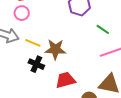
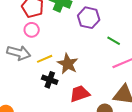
yellow line: (33, 43) -> (45, 59), turned -42
brown star: (55, 49) -> (68, 64), turned 30

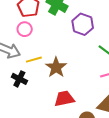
black cross: (50, 80) -> (19, 79), moved

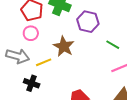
brown star: (56, 67) -> (64, 46), moved

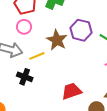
purple hexagon: (88, 22) -> (81, 30), moved

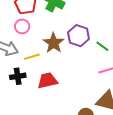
black cross: (25, 77) -> (18, 76), turned -35
red trapezoid: (72, 91) -> (47, 81), moved

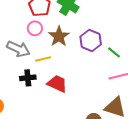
brown star: (54, 43) -> (59, 36), moved
red trapezoid: (47, 81) -> (57, 84), turned 35

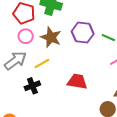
gray arrow: (18, 49) -> (15, 61), turned -45
red trapezoid: (57, 84) -> (77, 82), moved

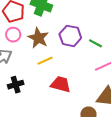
yellow line: (42, 64) -> (45, 61), moved

